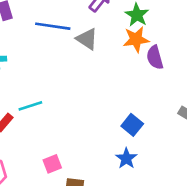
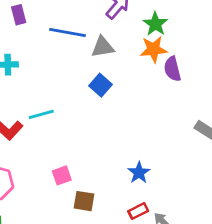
gray triangle: (87, 39) -> (103, 47), turned -45
blue square: (132, 125) -> (101, 85), moved

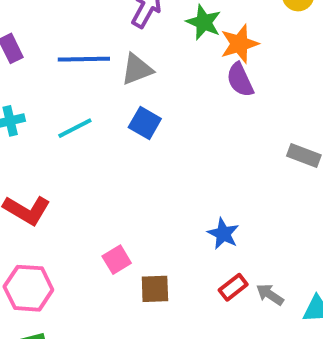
orange star: (154, 49) -> (239, 44), moved
cyan line: (41, 114) -> (75, 128), moved

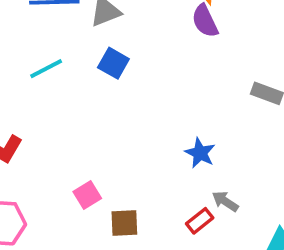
blue star: (223, 234) -> (200, 153), moved
gray arrow: (270, 295) -> (225, 201), moved

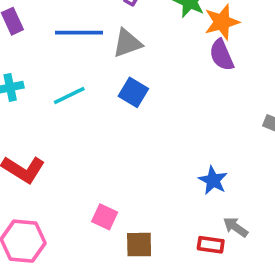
pink square: (87, 195) -> (105, 217), turned -35
red rectangle: (200, 221) -> (211, 245), turned 45

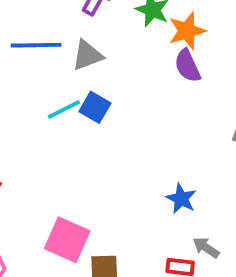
cyan line: (69, 96) -> (64, 110), moved
pink square: (105, 217) -> (67, 240), size x1.6

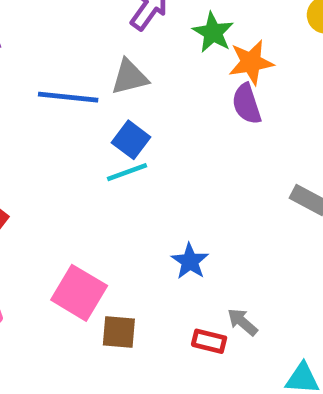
blue line: (36, 45) -> (68, 97), moved
cyan line: (64, 110) -> (127, 172), moved
blue star: (181, 199) -> (190, 261), moved

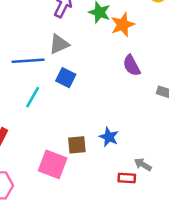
purple semicircle: (247, 104) -> (132, 65), moved
cyan line: (127, 172) -> (33, 97), moved, turned -30
brown square: (119, 332) -> (77, 145), moved

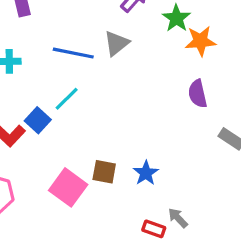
gray triangle: (59, 44) -> (117, 43), turned -30
blue square: (66, 78) -> (38, 120), moved

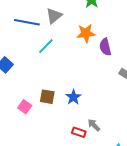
orange star: (200, 41) -> (86, 33), moved
cyan line: (67, 99) -> (46, 46), moved
pink square: (68, 187) -> (25, 107), size x0.6

